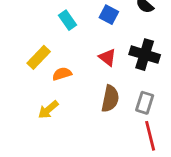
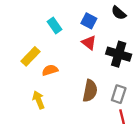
red triangle: (107, 57) -> (89, 43), moved
yellow arrow: (48, 110) -> (39, 100), turned 108

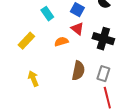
orange semicircle: (50, 70) -> (61, 42), moved

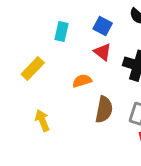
cyan rectangle: (47, 14) -> (61, 31), turned 48
orange semicircle: (61, 42) -> (82, 81), moved

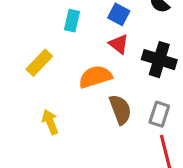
orange semicircle: (82, 81) -> (95, 77), size x1.5
brown semicircle: (104, 110) -> (120, 109), turned -32

